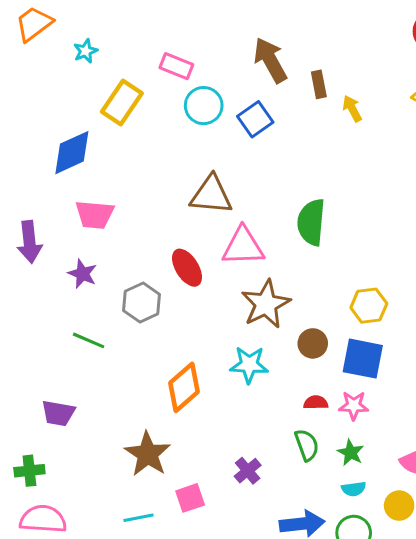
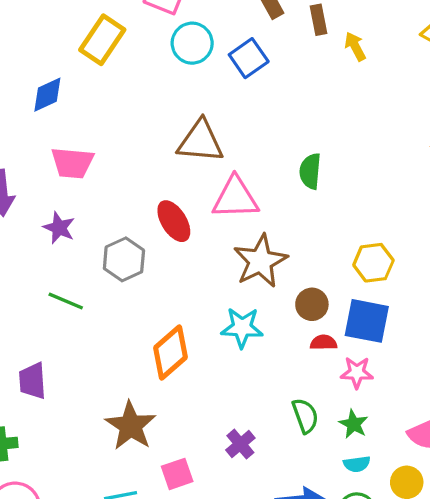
blue diamond: (72, 153) -> (47, 95), size x0.7
green semicircle: (311, 222) -> (310, 171), size x0.7
red semicircle: (316, 403) -> (324, 343), moved
purple trapezoid: (58, 413) -> (32, 381), turned 76

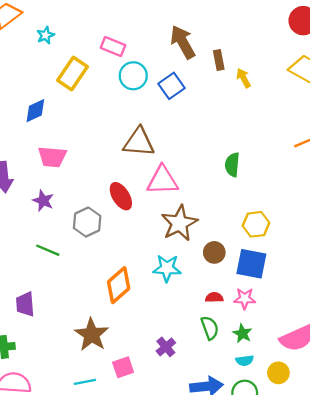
green semicircle: (310, 171) -> (232, 165), moved
red semicircle: (324, 343) -> (214, 297), moved

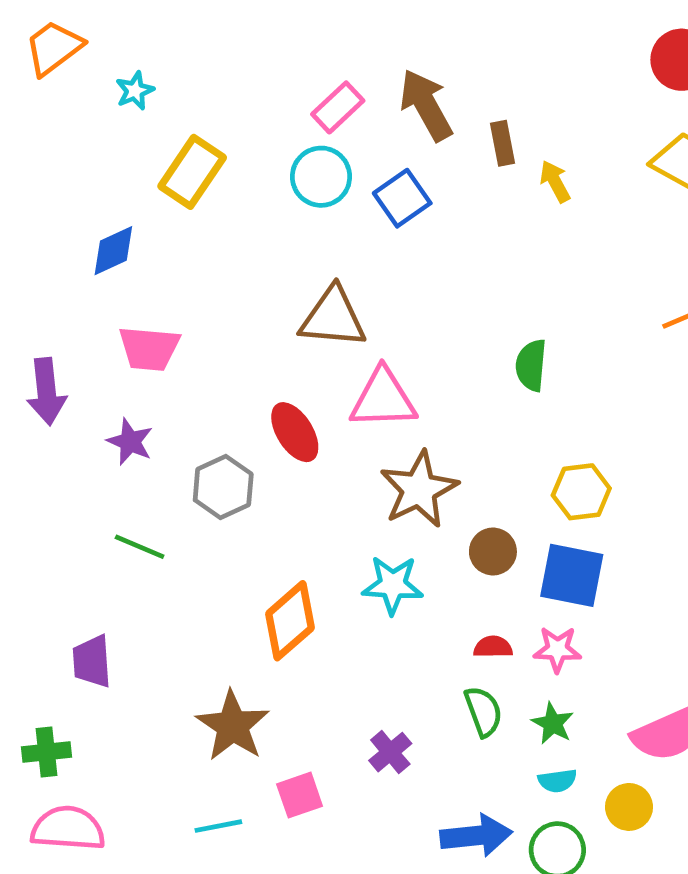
pink rectangle: (113, 47) -> (338, 107), moved, turned -65

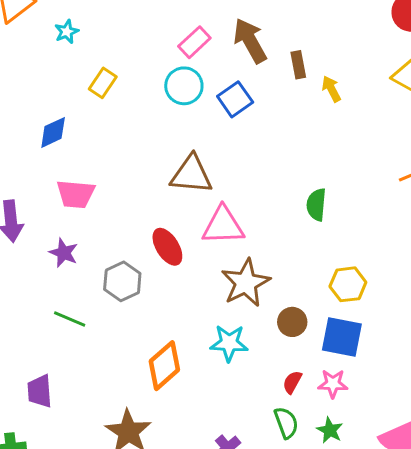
yellow rectangle: (192, 172) -> (103, 83), size x0.7
red semicircle: (493, 647) -> (292, 382), turned -60

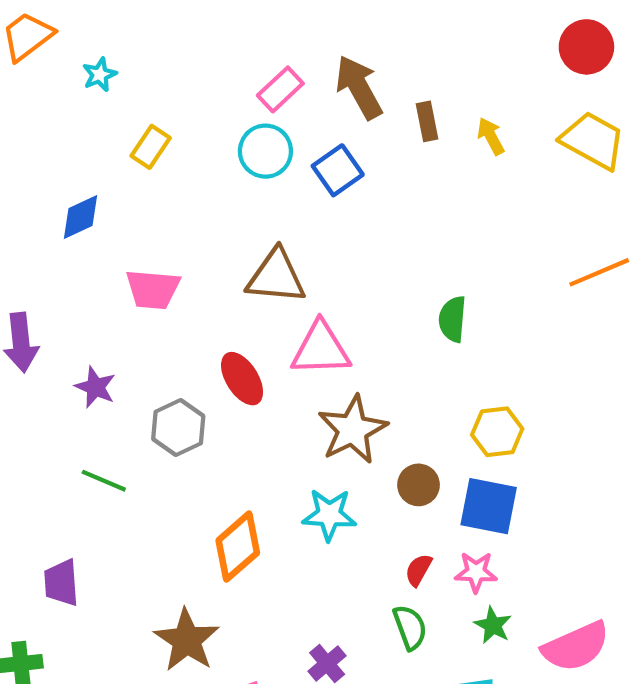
yellow arrow: (331, 89) -> (491, 136), moved
pink trapezoid: (76, 194) -> (153, 289), moved
green star: (330, 430) -> (493, 625), moved

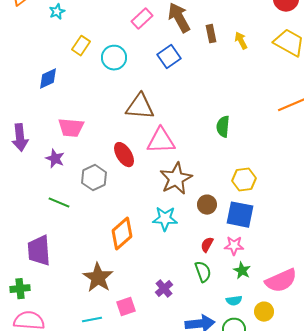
cyan circle: (265, 151) -> (114, 58), moved
pink trapezoid: (153, 289) -> (71, 128), moved
purple trapezoid: (61, 583) -> (39, 251), size x1.4

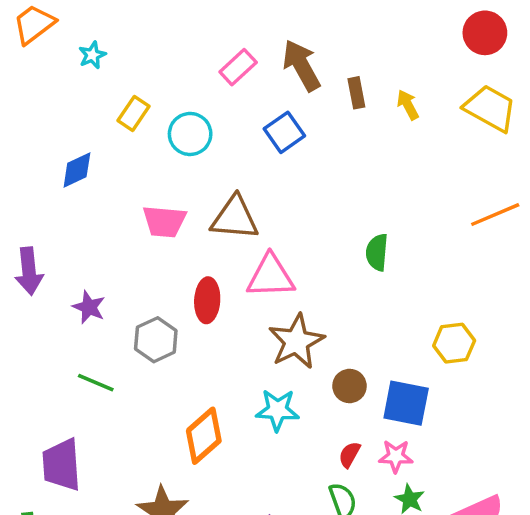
pink trapezoid: (71, 128) -> (164, 221), moved
red ellipse: (124, 155) -> (207, 300), turned 35
yellow hexagon: (244, 180) -> (454, 343), moved

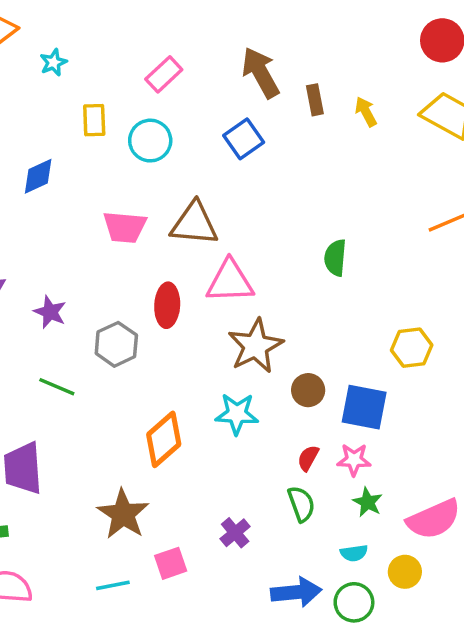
pink rectangle: (238, 67) -> (164, 74), moved
yellow rectangle: (133, 113) -> (94, 120), turned -36

